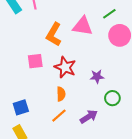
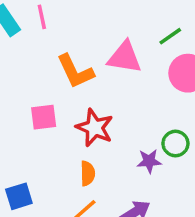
orange L-shape: (54, 34) -> (75, 71), turned -55
purple star: (97, 77) -> (149, 161), moved
green circle: (112, 98) -> (175, 144), moved

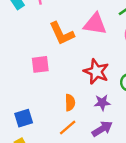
red star: (95, 128) -> (96, 72), moved
purple star: (149, 161) -> (102, 103), moved

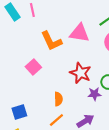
pink square: (40, 64) -> (33, 67), turned -35
purple star: (102, 103) -> (94, 94), moved

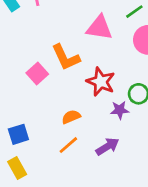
orange L-shape: (51, 41) -> (66, 57), moved
orange semicircle: (58, 99) -> (71, 117), turned -112

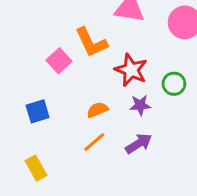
purple star: (120, 110) -> (140, 105), moved
blue square: (18, 134) -> (38, 111), moved

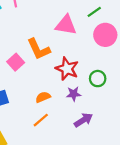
purple arrow: (139, 144) -> (83, 120), moved

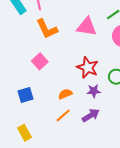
orange L-shape: (39, 49) -> (47, 29), moved
purple arrow: (83, 120) -> (91, 115), moved

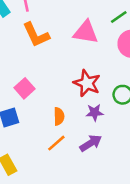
pink square: (40, 61) -> (25, 88), moved
orange semicircle: (65, 94) -> (59, 116), turned 112

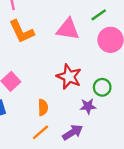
purple star: (95, 113) -> (88, 106), moved

